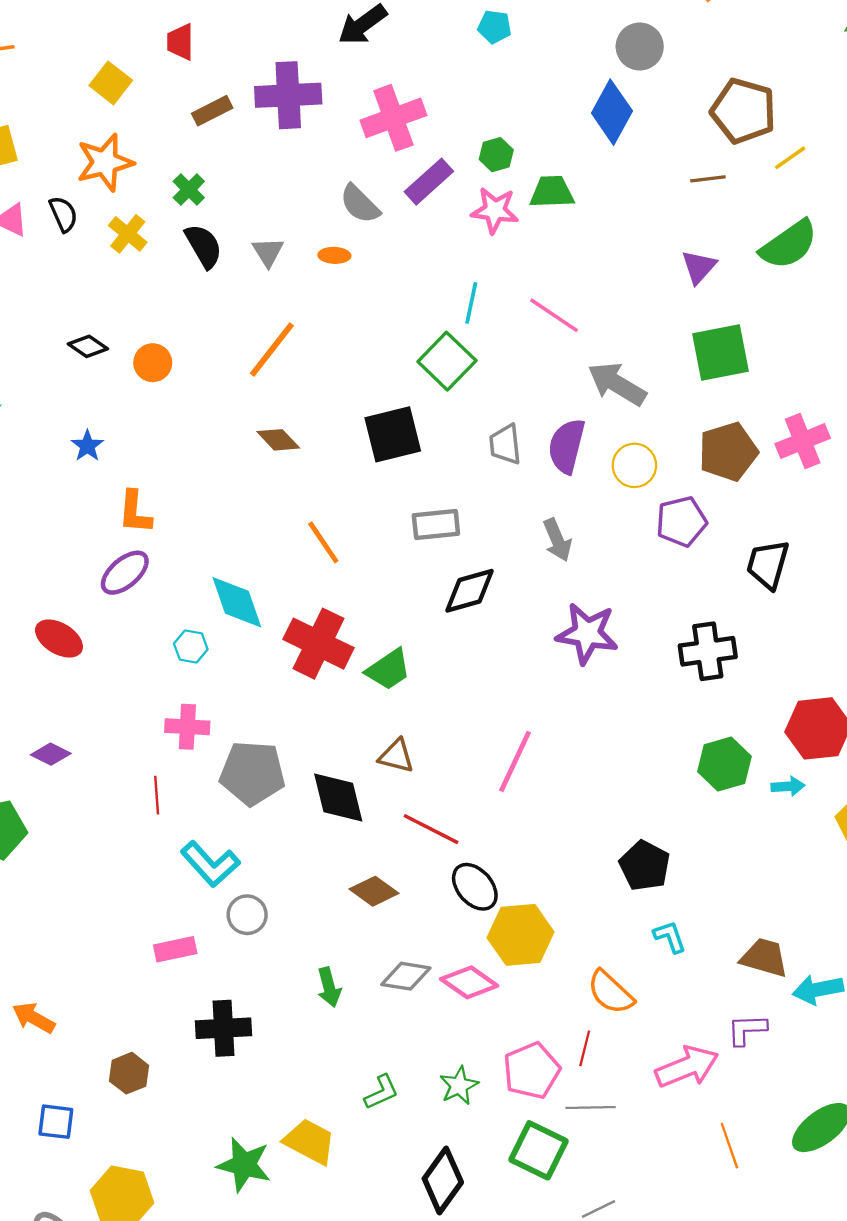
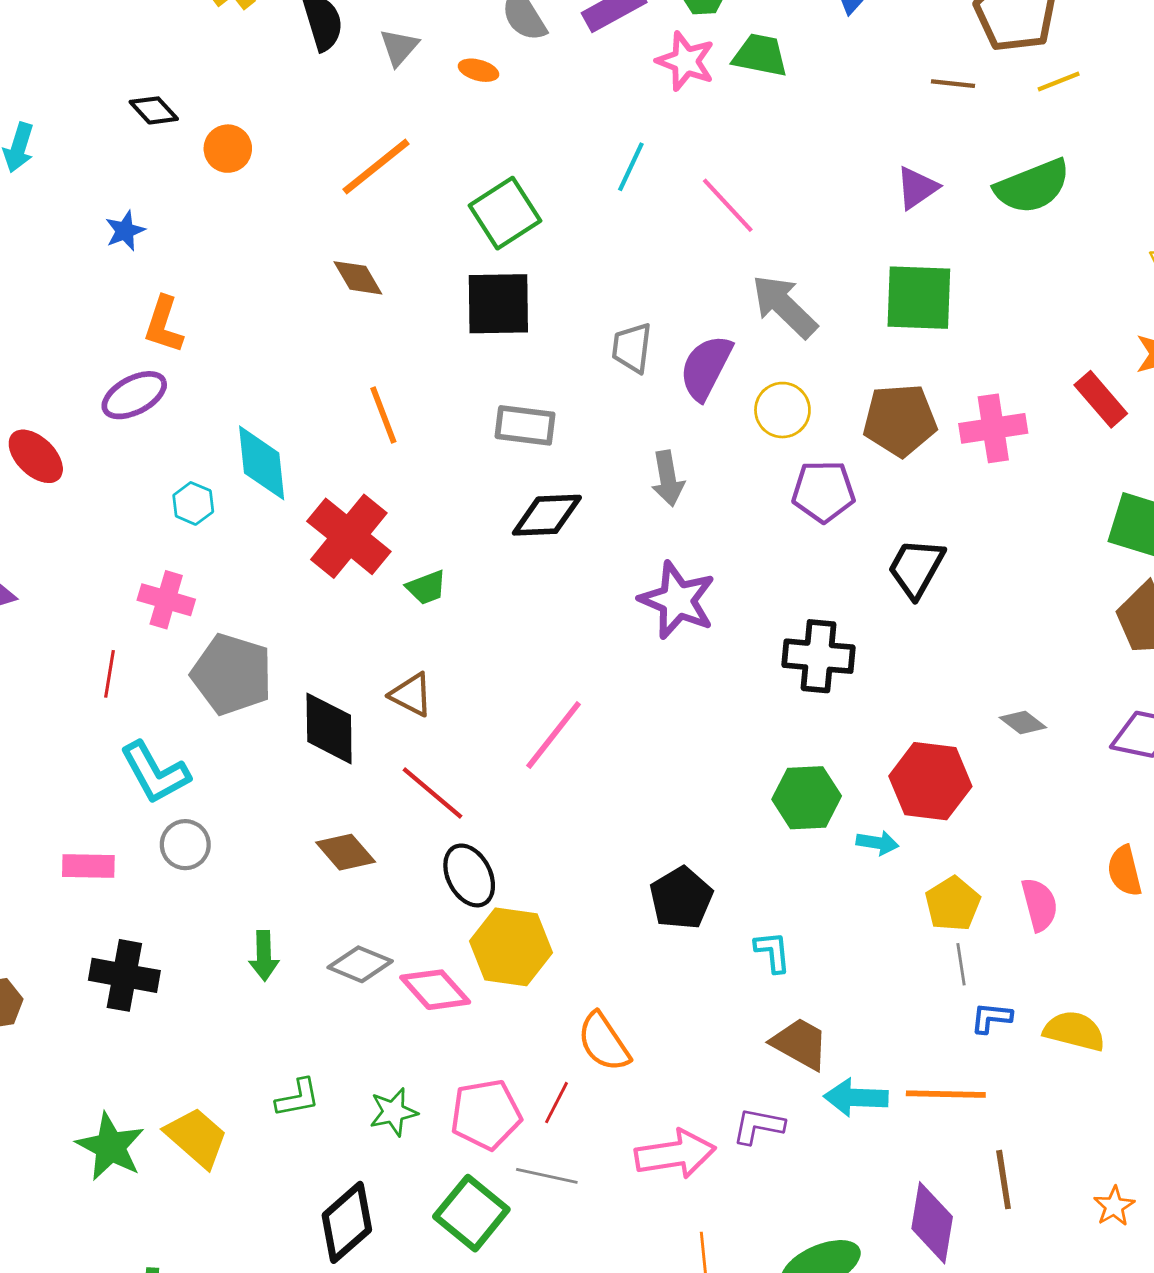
green square: (447, 361) -> (505, 213), moved
green trapezoid: (388, 669) -> (426, 588), size x0.7
cyan L-shape: (670, 937) -> (773, 952), moved

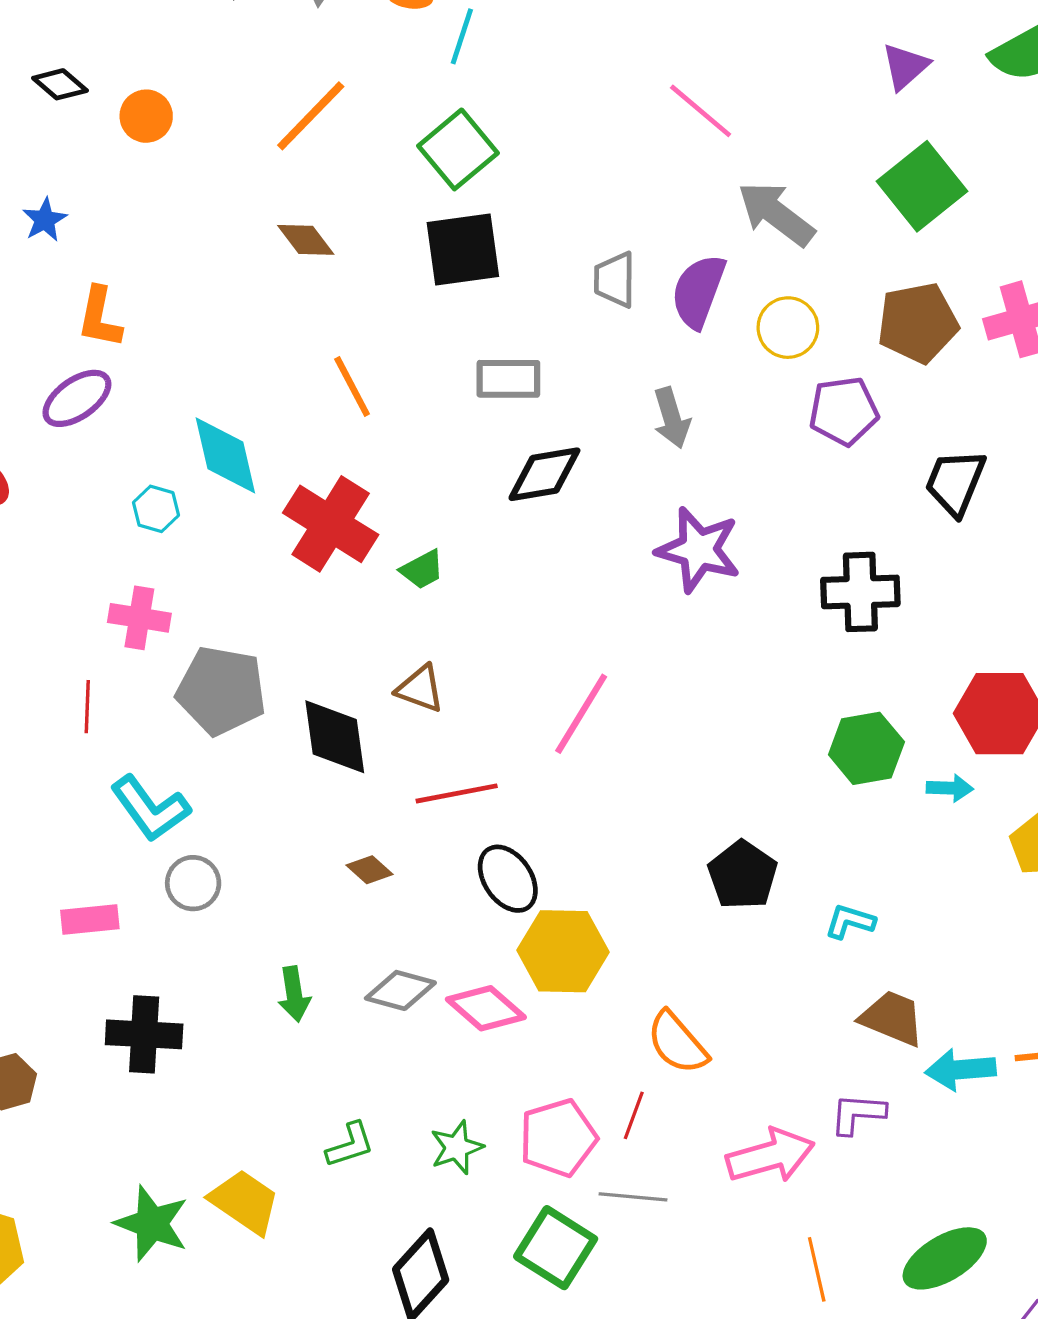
cyan line: (631, 167) -> (462, 36), moved
green square: (919, 298) -> (922, 186), turned -34
red line: (433, 793) -> (457, 793), turned -44
brown diamond: (346, 852) -> (369, 870), size x0.7
cyan L-shape: (773, 952) -> (850, 921), turned -60

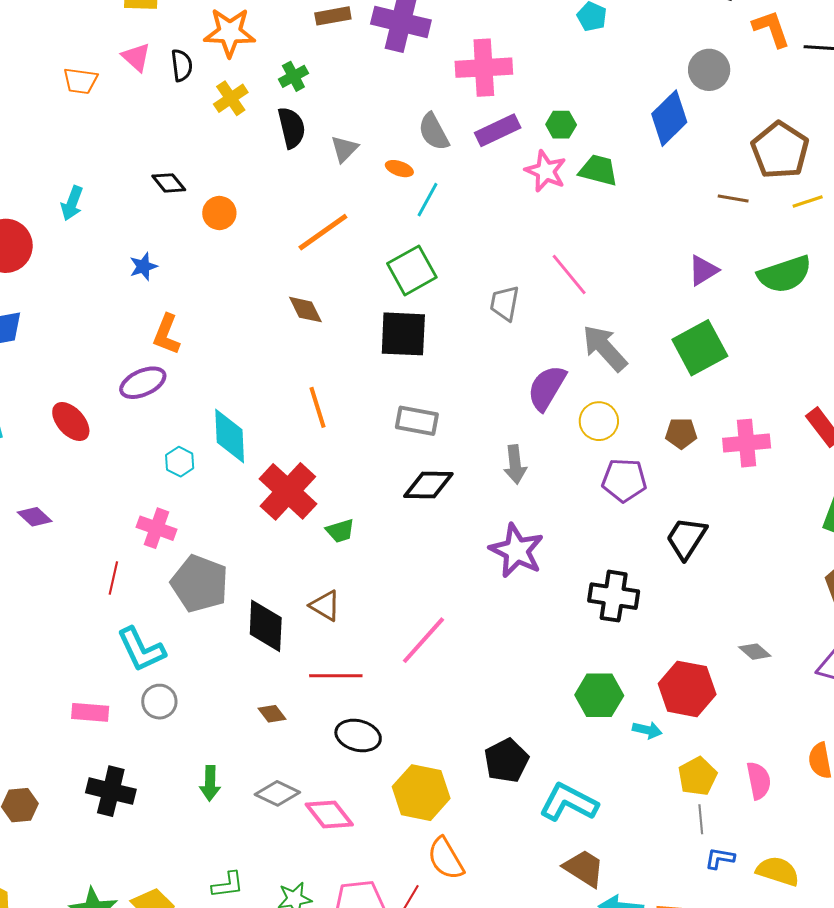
gray trapezoid: (615, 280) -> (505, 303), moved
brown pentagon: (918, 323) -> (681, 433), size x0.6
black ellipse: (508, 879) -> (358, 736), turned -51
cyan L-shape: (850, 921) -> (569, 802), size x1.8
yellow hexagon: (563, 951) -> (421, 793), moved

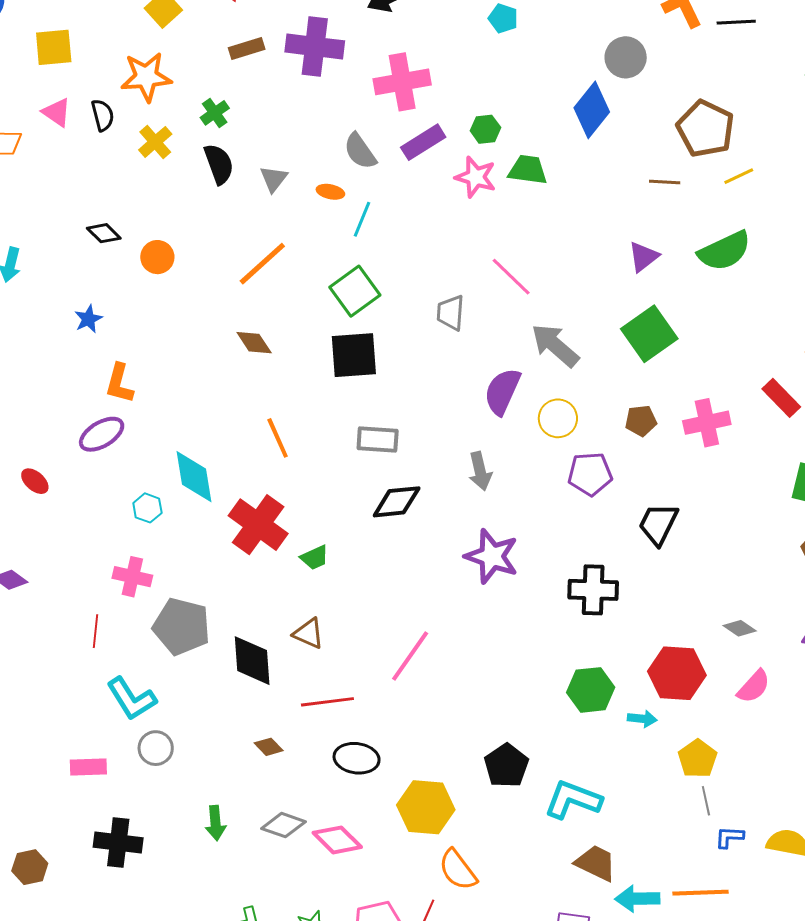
red ellipse: (71, 422) -> (35, 481), size x0.7
pink semicircle: (759, 781) -> (754, 686), moved, turned 60

